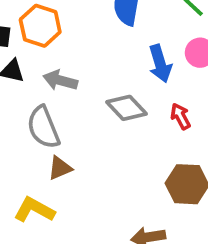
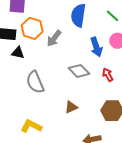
gray arrow: (60, 80) -> (54, 38), moved, turned -66
brown triangle: (60, 168) -> (71, 107), moved

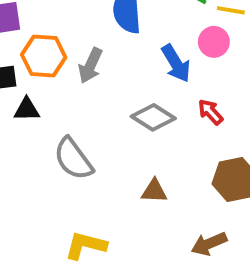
brown triangle: (71, 107) -> (154, 191), turned 40

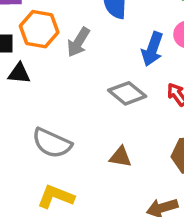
blue arrow: (176, 63) -> (152, 49), turned 44
gray semicircle: (73, 159) -> (52, 143), moved, turned -36

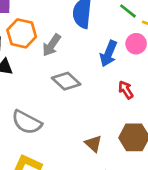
gray diamond: (127, 93) -> (66, 81), moved
brown triangle: (120, 157) -> (93, 144), moved, turned 30

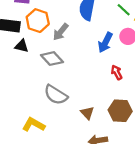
gray diamond: (66, 81) -> (52, 59), moved
gray semicircle: (27, 122) -> (56, 95), moved

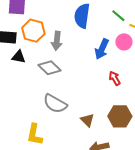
gray arrow: (61, 32) -> (57, 41), turned -30
yellow L-shape: (34, 125) -> (35, 134), turned -105

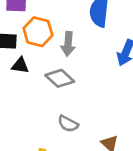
gray semicircle: (55, 104) -> (68, 124), size x0.7

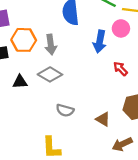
black triangle: (20, 65) -> (20, 82), moved

